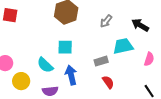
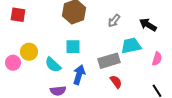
gray rectangle: (101, 61) -> (109, 61), size x1.5
blue arrow: (71, 75) -> (79, 75), turned 30
yellow circle: (21, 81) -> (29, 52), moved

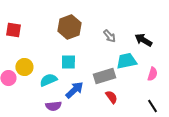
gray arrow: (114, 21) -> (109, 36), turned -80
cyan semicircle: (53, 65) -> (48, 80), turned 114
blue arrow: (79, 75) -> (74, 90), turned 30

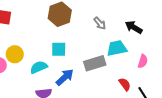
red semicircle: (111, 97) -> (125, 84), moved

